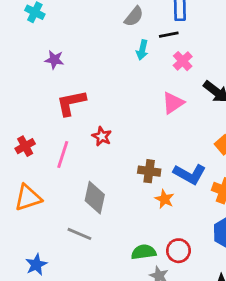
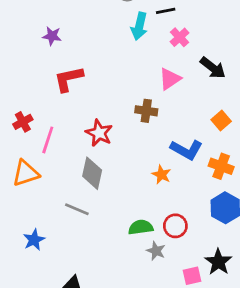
cyan arrow: (142, 50) -> (139, 26), size x1.4
red star: (102, 136) -> (99, 133), moved, size x1.4
pink line: (63, 154) -> (48, 140), moved
brown cross: (149, 171) -> (146, 111), moved

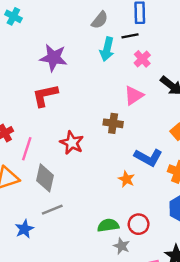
purple star: (52, 36) -> (54, 58), moved, size x1.6
gray diamond: (92, 173) -> (45, 178), moved
gray line: (77, 209) -> (52, 210), turned -45
blue star: (34, 240) -> (24, 229), moved

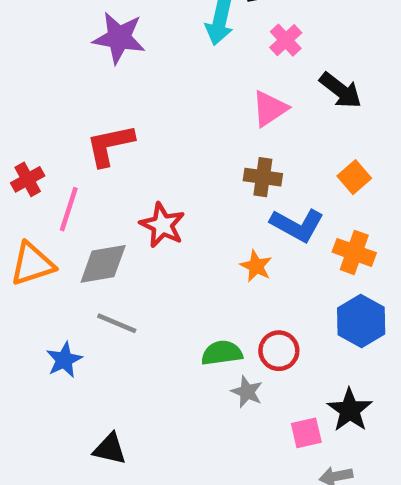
red L-shape: (45, 95) -> (110, 145), moved
brown cross: (113, 123) -> (263, 177), moved
red star: (72, 143) -> (162, 225), moved
gray diamond: (45, 178) -> (103, 264), turned 68
gray line: (52, 210) -> (117, 323), turned 45

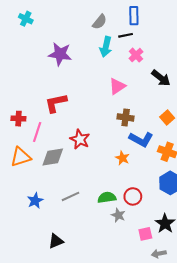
pink triangle: (270, 109) -> (117, 86), moved
red cross: (28, 179) -> (18, 119), turned 32
gray line: (117, 323) -> (70, 196), moved, turned -48
black triangle: (110, 449) -> (56, 241), turned -35

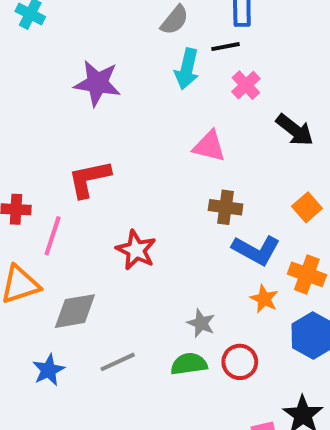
pink triangle: (117, 86) -> (209, 146), turned 48
gray diamond: (53, 157) -> (75, 311), moved
orange star: (122, 158) -> (264, 299), moved
gray star: (118, 215) -> (201, 323), moved

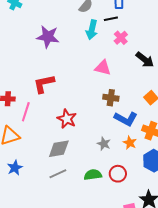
gray diamond: (75, 311) -> (59, 149), moved
gray star: (201, 323) -> (104, 144), moved
blue star: (49, 370) -> (15, 168), moved

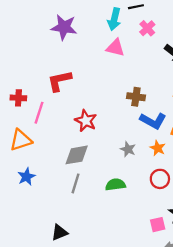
pink triangle: (103, 68) -> (115, 48), moved
gray line: (58, 174) -> (75, 183), turned -48
red circle: (118, 174) -> (160, 179), moved

